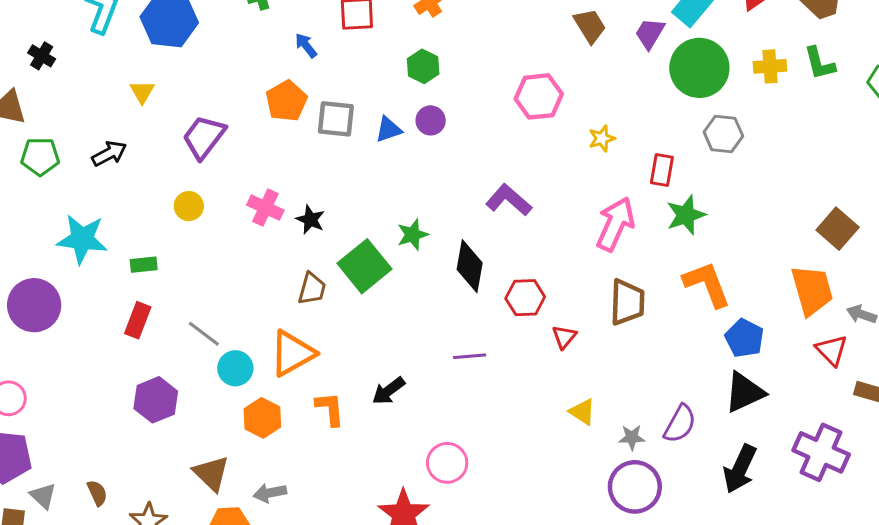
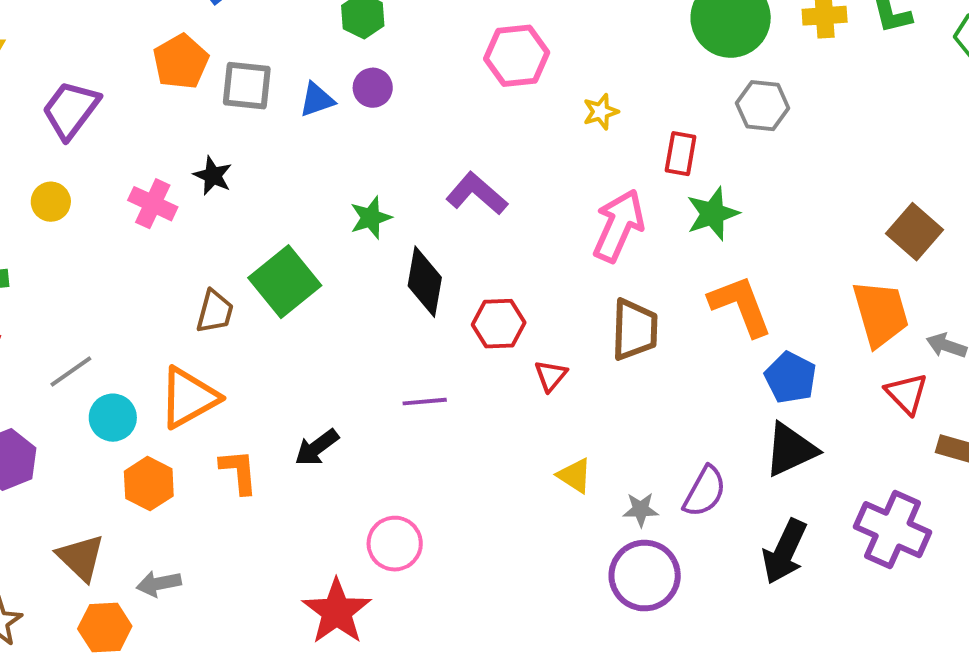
black star: (310, 220) -> (213, 176), moved
green star: (413, 235) -> (371, 218), moved
gray line: (204, 334) -> (71, 372), turned -72

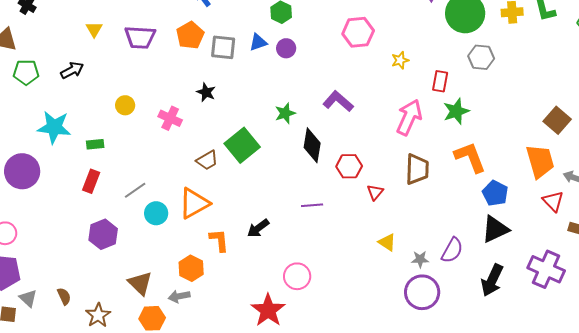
blue triangle: (317, 100) -> (258, 42), moved
purple trapezoid: (71, 110) -> (140, 37), moved, turned -124
pink cross: (153, 204) -> (170, 118), moved
brown trapezoid: (215, 312) -> (207, 160), turned 45
orange hexagon: (149, 484) -> (191, 268), moved

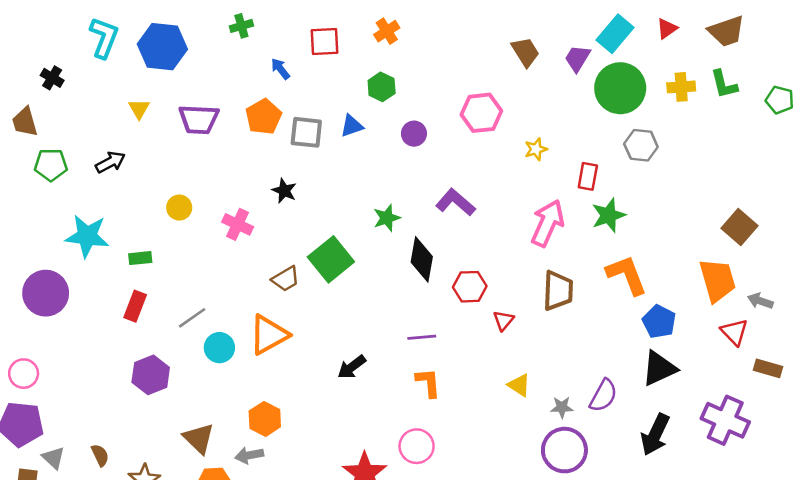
purple circle: (286, 48) -> (414, 134), moved
orange L-shape: (219, 240) -> (428, 383), moved
pink circle: (297, 276) -> (417, 446), moved

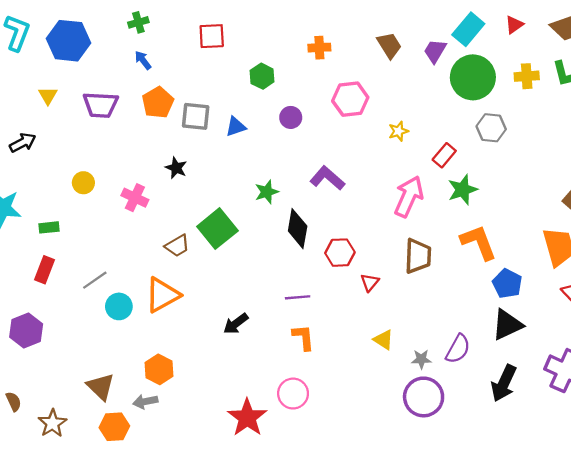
orange cross: (387, 31) -> (319, 48), moved, turned 30
blue arrow: (280, 69) -> (143, 60), moved
blue triangle: (352, 126) -> (236, 127), moved
red rectangle: (588, 176) -> (444, 155), turned 30
purple hexagon: (151, 375) -> (26, 331), moved

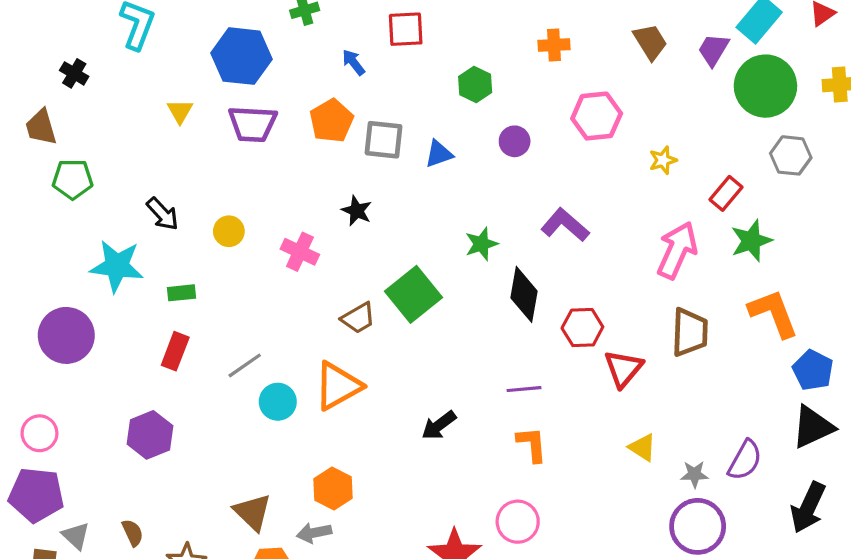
blue hexagon: (68, 41) -> (241, 56), moved
blue arrow: (143, 60) -> (354, 62), moved
black arrow: (23, 143) -> (163, 214), moved, turned 75
red triangle: (370, 282) -> (623, 369), size x1.5

